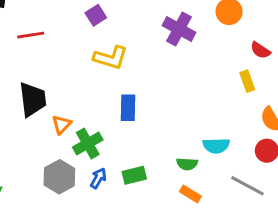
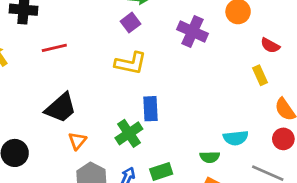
purple square: (96, 15) -> (130, 23), moved
black trapezoid: (33, 99) -> (61, 108), turned 60
orange triangle: (62, 124) -> (77, 141), moved
green cross: (88, 143) -> (129, 133), moved

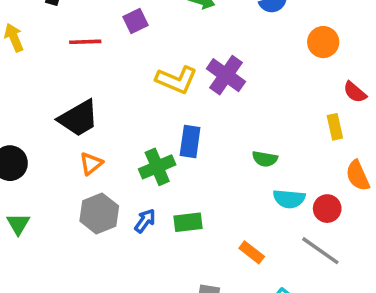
purple square: (130, 23) -> (135, 21), moved
purple cross: (193, 31) -> (226, 75), moved
red circle: (283, 139) -> (327, 209), moved
green semicircle: (210, 157) -> (265, 159), moved

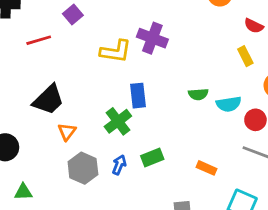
cyan semicircle: (289, 199) -> (229, 104), moved
green triangle: (18, 224) -> (23, 192), turned -48

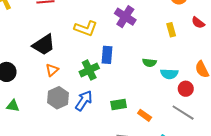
yellow L-shape: (116, 51) -> (86, 28), moved
yellow rectangle: (245, 56) -> (171, 30), moved
green rectangle: (152, 158) -> (119, 104), moved
blue arrow: (119, 165) -> (84, 101), size x1.5

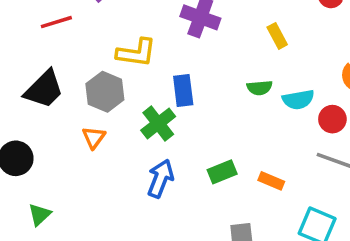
yellow rectangle: (171, 30) -> (277, 36), moved
black trapezoid: (44, 45) -> (44, 89), moved
gray hexagon: (58, 98) -> (105, 92), moved
green triangle: (13, 106) -> (40, 215), turned -40

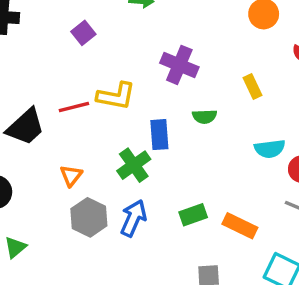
red line: (56, 22) -> (74, 107), moved
green semicircle: (260, 88) -> (205, 117), moved
gray hexagon: (105, 92) -> (89, 217), moved
orange rectangle: (271, 181) -> (240, 226), size x1.4

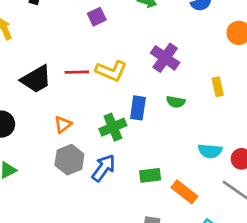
cyan semicircle: (270, 149) -> (210, 151), moved

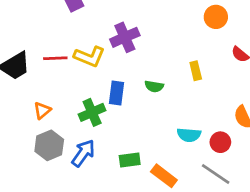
purple cross: (165, 58) -> (125, 37), moved, turned 32

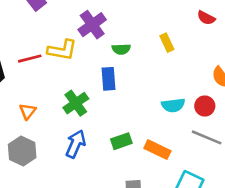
green semicircle: (154, 86) -> (121, 49), moved
blue rectangle: (117, 93) -> (109, 79), moved
gray hexagon: (49, 145) -> (22, 151), moved

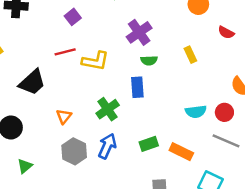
purple cross: (92, 25) -> (139, 32), moved
red line: (30, 59) -> (65, 52), moved
gray hexagon: (22, 151) -> (74, 151), moved

